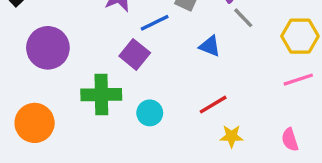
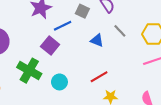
gray line: (243, 18) -> (120, 31), moved
green cross: (101, 95) -> (29, 71), turned 30

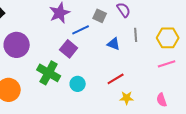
gray line: (120, 31) -> (136, 35), turned 40

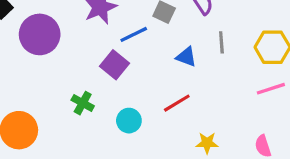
purple circle: (17, 45) -> (40, 34), moved
green cross: (49, 73) -> (83, 103), size x0.6
red line: (116, 79) -> (177, 103), moved

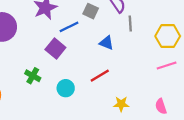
gray line: (221, 42) -> (130, 24), moved

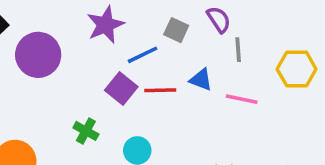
pink line: (167, 65) -> (242, 99), moved, turned 30
red line: (100, 76) -> (160, 90), moved, turned 30

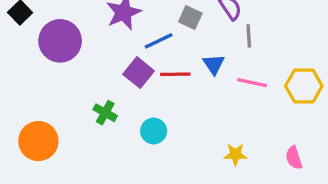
yellow hexagon: (297, 69) -> (304, 86), moved
blue triangle: (201, 80) -> (214, 64), turned 35

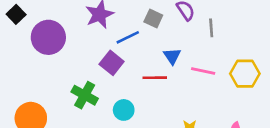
gray line: (249, 36) -> (211, 28), moved
red line: (175, 74) -> (155, 78), moved
green cross: (105, 113) -> (85, 95), size x1.4

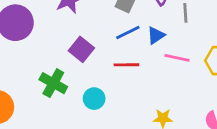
blue line: (128, 37) -> (128, 33), moved
blue triangle: (172, 56) -> (156, 35), moved, turned 30

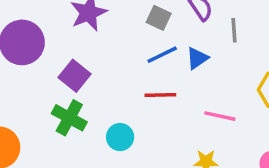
purple square: (81, 49) -> (75, 76), moved
pink line: (177, 58) -> (220, 116), moved

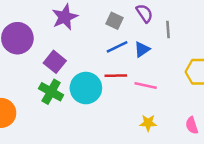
pink line: (220, 116) -> (146, 86), moved
cyan circle: (120, 137) -> (86, 88), moved, size x1.6

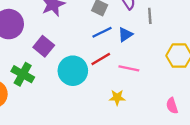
red line: (116, 76) -> (101, 59), turned -30
green cross: (51, 92) -> (23, 74), moved
yellow star: (148, 123) -> (117, 98), moved

